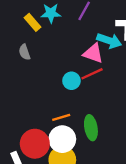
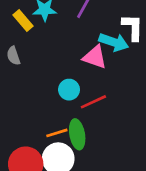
red line: (92, 74) -> (93, 102), moved
green ellipse: (91, 128) -> (77, 134), moved

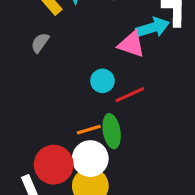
cyan arrow: (114, 42) -> (153, 28), turned -36
gray semicircle: (13, 56) -> (40, 43), turned 54

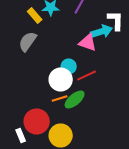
gray semicircle: (40, 43) -> (28, 42), size x1.5
green ellipse: (112, 131) -> (75, 100), turned 60
white circle: (90, 159) -> (61, 80), moved

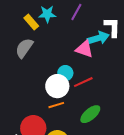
green ellipse: (75, 100) -> (90, 114), moved

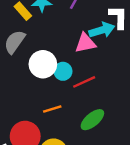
pink triangle: (84, 49) -> (85, 43), turned -30
white circle: (57, 86) -> (43, 64), moved

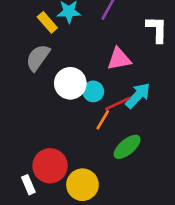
cyan arrow: (102, 30) -> (138, 95), moved, turned -30
orange line: (52, 109) -> (103, 120), moved, turned -42

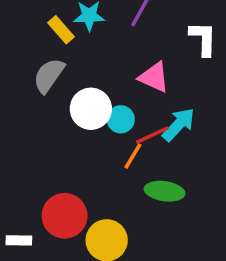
pink triangle: (119, 59) -> (154, 77), turned 35
green ellipse: (127, 147) -> (165, 191), turned 48
white rectangle: (28, 185) -> (19, 240), moved, turned -66

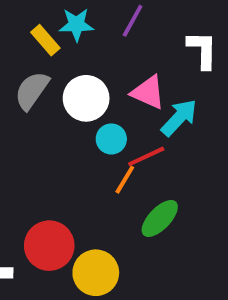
white circle: (91, 109) -> (86, 98), moved
cyan arrow: (179, 125) -> (179, 118), moved
green ellipse: (165, 191) -> (160, 218), turned -54

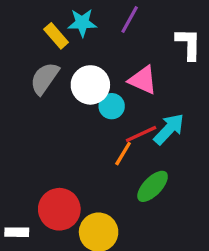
cyan arrow: (179, 118) -> (169, 129), moved
cyan circle: (111, 139) -> (112, 106), moved

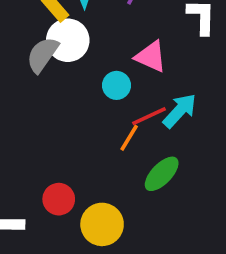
white circle: (90, 85) -> (68, 40), moved
red circle: (59, 209) -> (59, 199), size x0.7

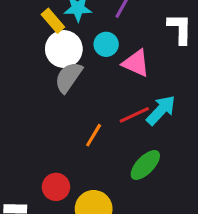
gray semicircle: (42, 55) -> (69, 77), moved
cyan circle: (117, 85) -> (106, 44), moved
orange line: (129, 138) -> (94, 135), moved

